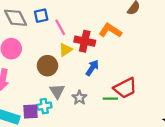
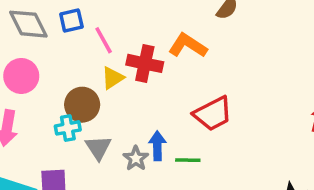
blue arrow: (92, 68) -> (157, 146), moved, turned -35
red trapezoid: (125, 88) -> (213, 114), moved
cyan cross: (44, 106) -> (68, 128), moved

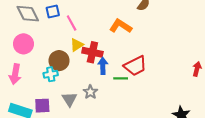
red cross: (145, 63) -> (92, 52), moved
blue arrow: (157, 146) -> (103, 66), moved
gray triangle: (98, 148) -> (69, 99), moved
green line: (188, 160) -> (121, 78), moved

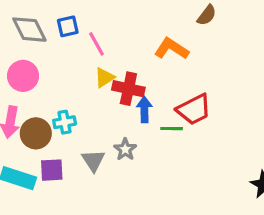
brown circle: (59, 61) -> (36, 133), moved

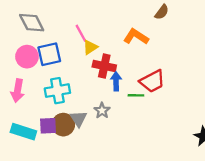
blue square: (68, 26) -> (49, 54), moved, size x1.5
yellow triangle: (104, 77) -> (90, 47), moved
cyan cross: (65, 122) -> (57, 91), size x1.5
brown circle: (36, 133) -> (63, 125), moved

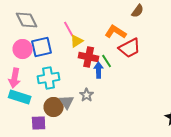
red trapezoid: (152, 81) -> (130, 48), moved
green line: (136, 95) -> (107, 61), moved, turned 56
purple square: (48, 126) -> (39, 123), moved
cyan rectangle: (23, 132) -> (20, 97), moved

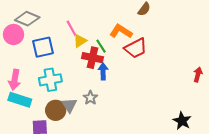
gray diamond: (27, 20) -> (27, 19), turned -40
pink circle: (23, 49) -> (14, 34), moved
green line: (107, 61) -> (101, 46), moved

